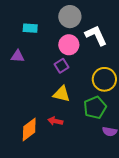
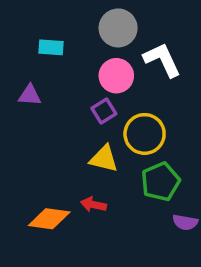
yellow circle: (104, 79) -> (145, 134), moved
orange diamond: (29, 129) -> (49, 219), turned 45

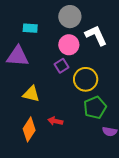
purple triangle: (30, 95) -> (18, 56), size x1.6
yellow triangle: (104, 159) -> (31, 94), moved
orange diamond: (49, 219) -> (29, 129), turned -65

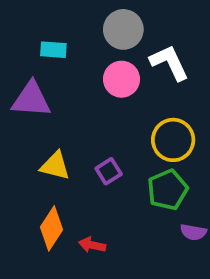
purple square: (62, 66) -> (109, 171), moved
yellow circle: (86, 79) -> (173, 140), moved
red arrow: (55, 121) -> (92, 245), moved

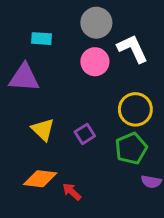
yellow triangle: (55, 166) -> (43, 130), turned 30
orange diamond: (51, 228) -> (40, 179), turned 64
red arrow: (92, 245) -> (72, 192), turned 30

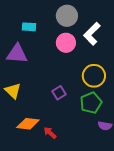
white L-shape: (132, 49) -> (92, 34), turned -110
yellow triangle: (43, 130) -> (13, 91), moved

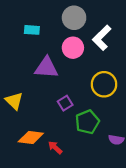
purple triangle: (17, 54) -> (46, 68), moved
green pentagon: (91, 103) -> (87, 122), moved

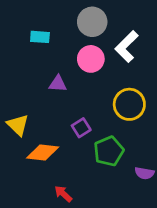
purple triangle: (46, 68) -> (58, 84), size x0.6
orange diamond: (31, 138) -> (43, 153), moved
red arrow: (55, 148) -> (63, 194), moved

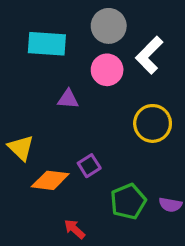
cyan rectangle: (40, 37) -> (47, 44), size x1.6
purple square: (81, 128) -> (89, 166), moved
green pentagon: (109, 151) -> (128, 201), moved

